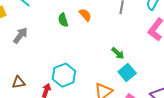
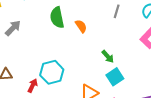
orange semicircle: (85, 15) -> (81, 26), moved
green semicircle: (63, 20) -> (57, 17), size x1.5

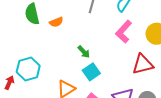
orange semicircle: (81, 26) -> (56, 22), turned 104

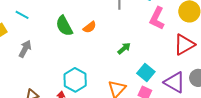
green arrow: (84, 52) -> (124, 48), turned -72
cyan square: (91, 72) -> (146, 72), moved

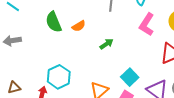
green arrow: (124, 48) -> (106, 44), moved
gray arrow: (25, 49) -> (12, 41), turned -132

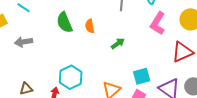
orange semicircle: (79, 26) -> (90, 26), turned 112
cyan square: (130, 77) -> (142, 76), turned 30

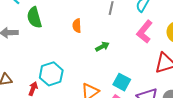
green semicircle: (65, 22) -> (34, 18), moved
cyan square: (142, 76) -> (122, 82), turned 36

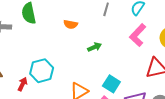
orange semicircle: (77, 26) -> (71, 24), turned -80

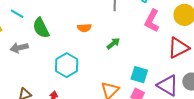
cyan hexagon: (42, 71) -> (67, 65), moved

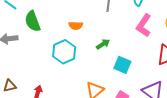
cyan hexagon: (67, 65) -> (64, 52), moved
cyan square: (139, 75) -> (122, 65), moved

